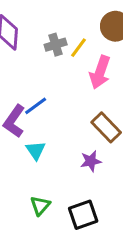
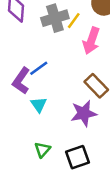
gray cross: (56, 45) -> (55, 18), size x1.5
purple star: (91, 161) -> (84, 113), size x1.5

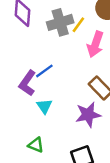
green triangle: (42, 150) -> (36, 145), moved, turned -49

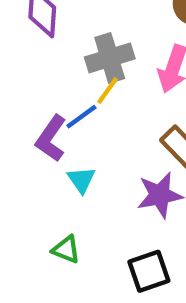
gray cross: (60, 22) -> (110, 58), moved
yellow line: (78, 25) -> (108, 91), moved

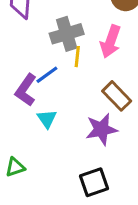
yellow line: (108, 91) -> (77, 57), moved, turned -30
green triangle: (66, 249) -> (15, 167), moved, turned -40

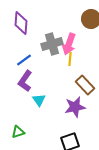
pink arrow: (111, 41) -> (69, 44), moved
yellow line: (77, 57) -> (70, 59), moved
blue line: (47, 75) -> (24, 60), moved

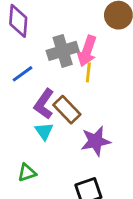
purple L-shape: (25, 81) -> (44, 104), moved
brown rectangle: (85, 85) -> (67, 110), moved
green triangle: (18, 132) -> (27, 173), moved

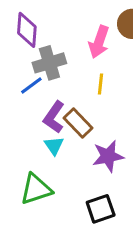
gray cross: (63, 51) -> (49, 63), moved
pink arrow: (87, 51) -> (99, 42), moved
green triangle: (27, 173) -> (36, 189), size x1.6

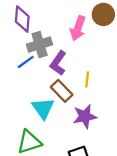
yellow line: (101, 84) -> (87, 79), moved
purple L-shape: (54, 117) -> (58, 63), moved
cyan triangle: (54, 146) -> (43, 108), size x1.5

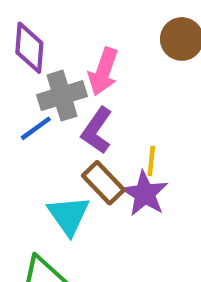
pink arrow: (78, 28) -> (103, 72), moved
purple star: (85, 116) -> (145, 194), moved, turned -30

